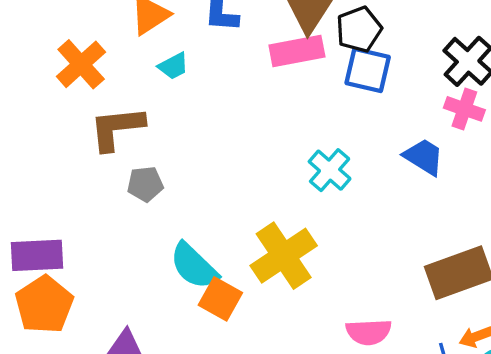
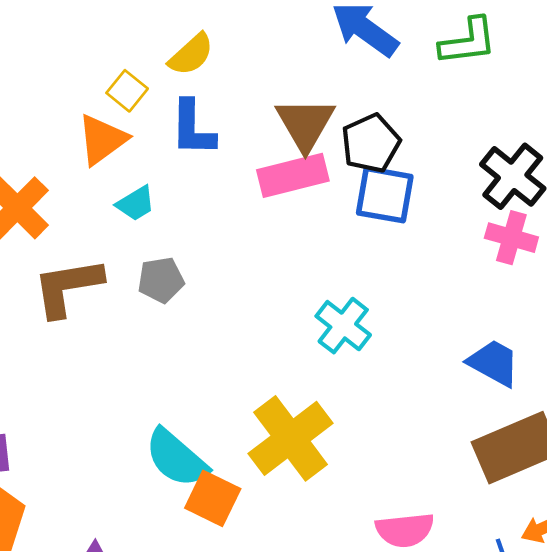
blue trapezoid: (424, 157) -> (494, 363), moved
gray pentagon: (145, 184) -> (161, 280), moved

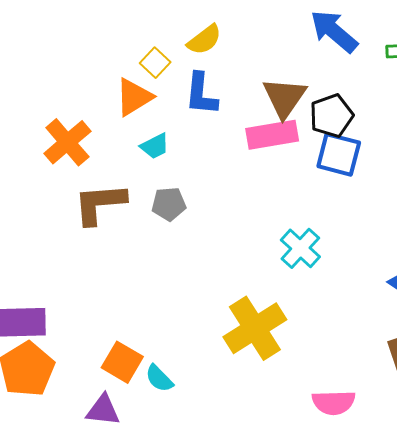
cyan semicircle: (176, 458) -> (159, 378), moved, size x0.6
orange square: (213, 498) -> (122, 362), moved

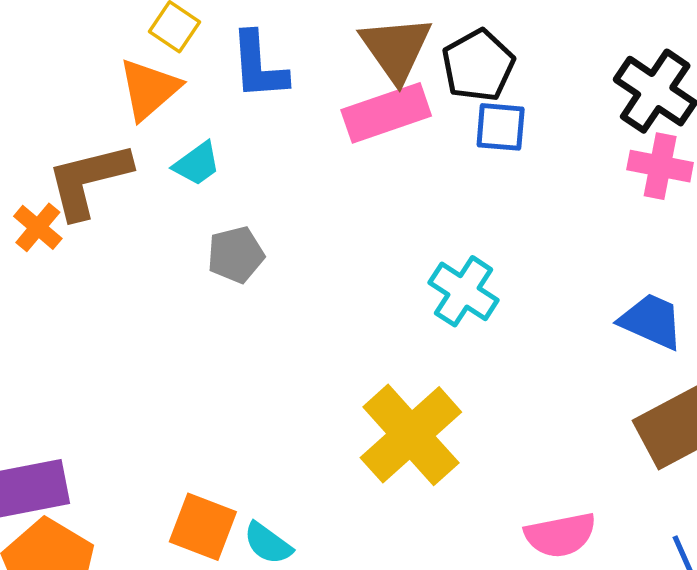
orange cross: (67, 142) -> (38, 227), moved, size x0.6
blue square: (339, 154) -> (501, 127), size x0.7
brown L-shape: (100, 204) -> (89, 180), moved

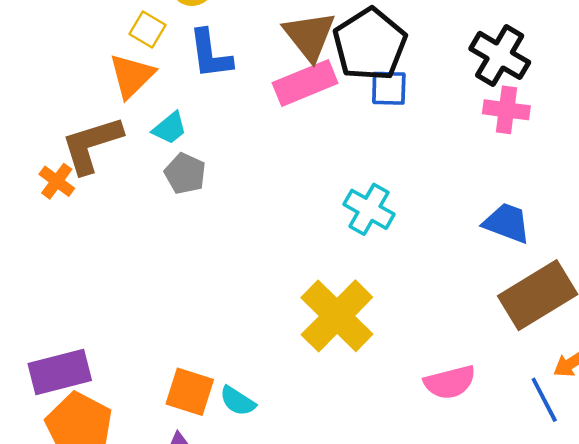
black pentagon: (478, 65) -> (370, 44), size x1.4
gray pentagon: (236, 255) -> (185, 174), moved, turned -30

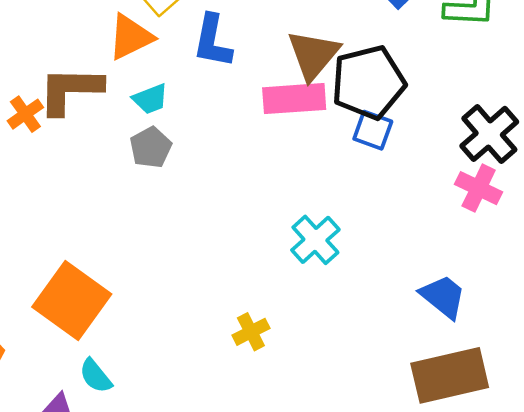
yellow cross: (337, 316) -> (251, 332), size x0.5
orange square: (190, 392) -> (72, 300), moved, size x1.5
cyan semicircle: (238, 401) -> (96, 376), moved

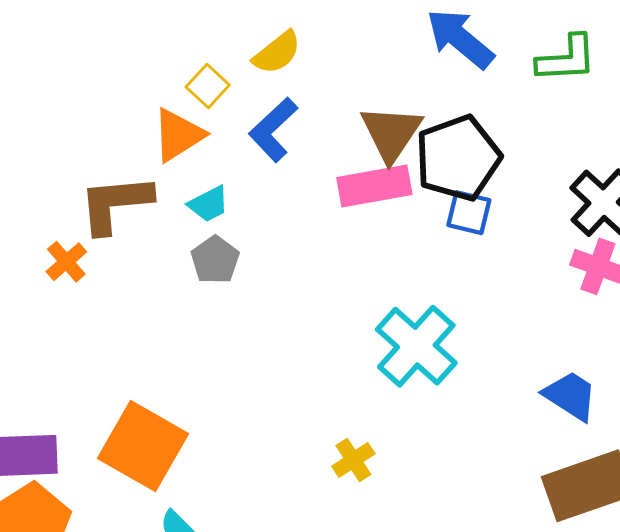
blue L-shape: (213, 41) -> (273, 130), turned 42
orange cross: (25, 114) -> (66, 262), moved
cyan cross: (315, 240) -> (416, 346), size x1.4

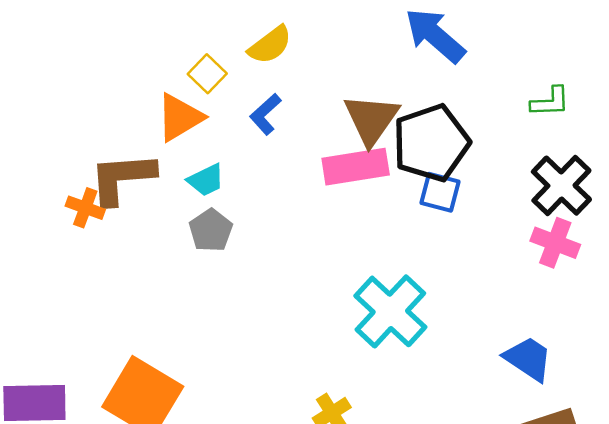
green L-shape: (567, 59) -> (550, 102), moved, size x0.7
blue L-shape: (273, 130) -> (265, 114), size x0.7
orange cross: (66, 262) -> (85, 208), moved, turned -30

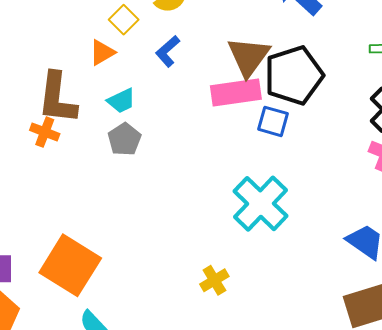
orange triangle: (180, 117) -> (102, 53), size x0.7
brown L-shape: (122, 178) -> (57, 98), turned -80
blue square: (440, 192) -> (273, 121), moved
orange cross: (85, 208) -> (45, 132), moved

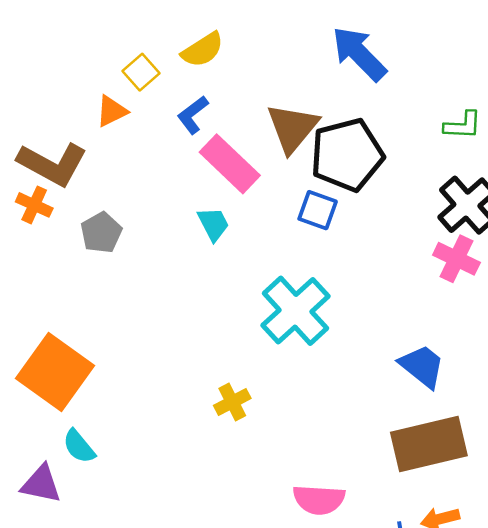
pink rectangle: (236, 92) -> (230, 164), moved, turned 48
brown L-shape: (57, 98) -> (52, 164), turned -72
cyan trapezoid: (121, 101) -> (213, 224), moved, turned -96
gray pentagon: (124, 139) -> (101, 233), moved

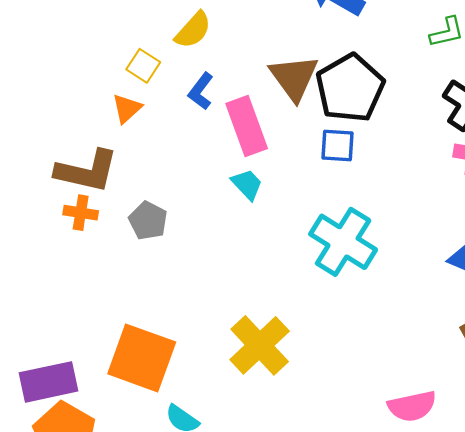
pink rectangle: (230, 164) -> (247, 126), turned 42
yellow cross: (232, 402) -> (260, 345), moved, size x1.8

